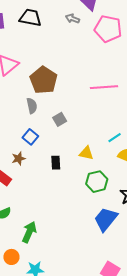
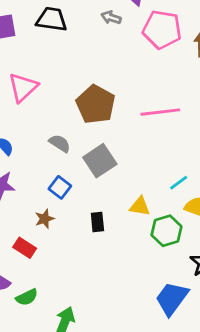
brown pentagon: (44, 80) -> (96, 104), moved
gray semicircle: (32, 106) -> (60, 143), turned -42
gray square: (60, 119) -> (100, 161), size x1.6
green hexagon: (97, 182) -> (166, 231), moved

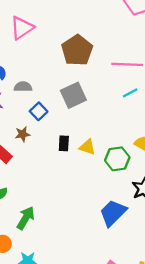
gray semicircle: (60, 143) -> (23, 87), moved, turned -42
cyan line: (179, 183) -> (130, 93), moved
yellow triangle: (140, 206) -> (87, 147), moved

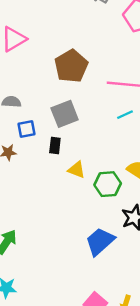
blue square: (39, 111) -> (27, 129), turned 30
black rectangle: (64, 143) -> (55, 146), moved

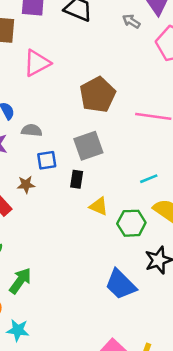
cyan line: (125, 115) -> (149, 179), moved
blue trapezoid: (100, 241) -> (121, 284), turned -96

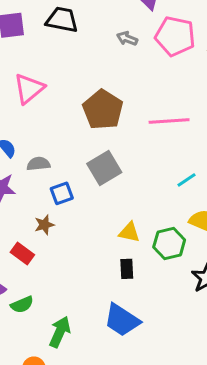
gray arrow: (131, 21) -> (127, 39), moved
black rectangle: (77, 179) -> (127, 269), moved
cyan line: (149, 179) -> (186, 180), moved
blue trapezoid: (121, 284) -> (122, 320), moved

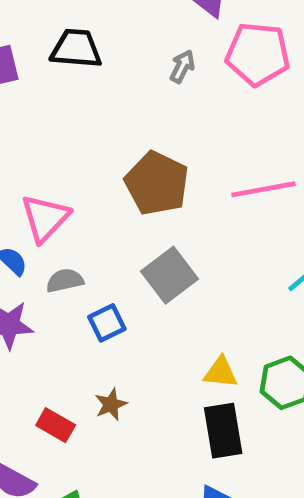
gray arrow: (127, 39) -> (182, 66), turned 102
pink triangle: (29, 89) -> (45, 218), moved
brown star: (44, 225) -> (111, 404), moved
black rectangle: (127, 269) -> (223, 431), size x1.6

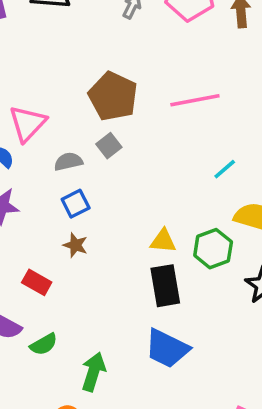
gray square: (170, 275) -> (109, 146), moved, size x0.6
gray semicircle: (65, 281) -> (68, 162), moved
brown star: (111, 404) -> (75, 245), moved, turned -30

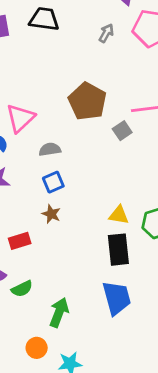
gray square: (109, 146) -> (122, 131), moved
red rectangle: (37, 282) -> (20, 241), turned -50
blue trapezoid: (167, 348) -> (117, 298), turned -135

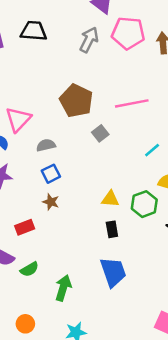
gray arrow: (106, 33) -> (89, 40), size x1.5
gray square: (122, 131) -> (100, 133), moved
black rectangle: (118, 250) -> (112, 229), size x0.6
orange circle: (37, 348) -> (25, 324), moved

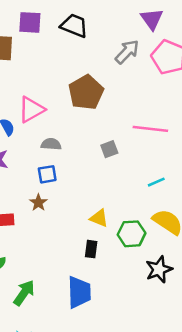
brown pentagon: (76, 101) -> (86, 92), moved

